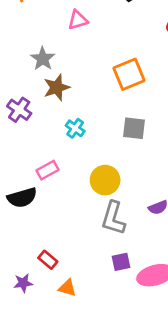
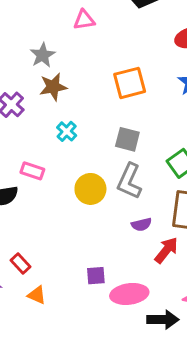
pink rectangle: (48, 170) -> (32, 171), turned 40
gray L-shape: (113, 218) -> (129, 181), moved

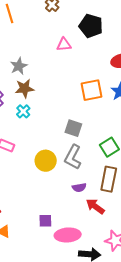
pink triangle: (84, 20) -> (64, 45), moved
orange square: (130, 83) -> (91, 90), moved
cyan cross: (67, 131) -> (23, 111), moved
red arrow: (166, 250) -> (95, 206), turned -96

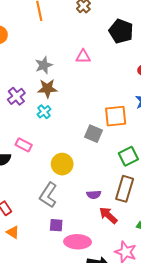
pink triangle: (64, 45) -> (83, 57), moved
orange square: (91, 90) -> (116, 116), moved
gray L-shape: (73, 157) -> (48, 195), moved

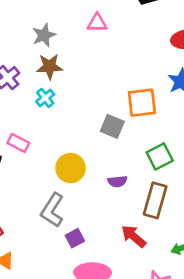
purple semicircle: (94, 195) -> (117, 181), moved
purple square: (56, 225) -> (75, 238), moved, turned -32

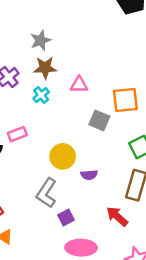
pink triangle: (97, 23) -> (79, 85), moved
pink rectangle: (18, 143) -> (17, 134), turned -48
purple semicircle: (117, 181) -> (89, 175), moved

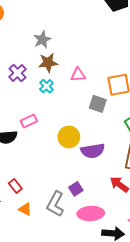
purple semicircle: (89, 175) -> (93, 151), size x1.6
gray L-shape: (46, 193) -> (55, 204), moved

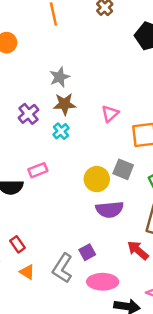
pink triangle: (78, 75) -> (110, 114), moved, turned -42
gray square: (98, 104) -> (123, 169), moved
yellow circle: (69, 137) -> (97, 179), moved

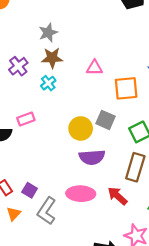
pink triangle: (110, 114) -> (94, 68), turned 42
purple square: (87, 252) -> (30, 190), moved, turned -32
orange triangle: (27, 272) -> (14, 214), turned 40
pink ellipse: (103, 282) -> (81, 194), moved

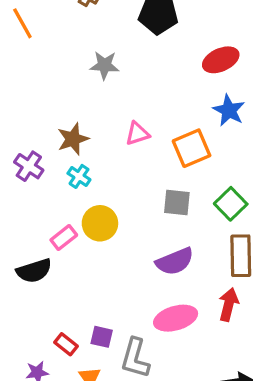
gray star: (48, 33) -> (104, 65), moved, turned -30
yellow circle: (81, 128) -> (100, 223), moved
red arrow: (117, 196) -> (229, 305), turned 80

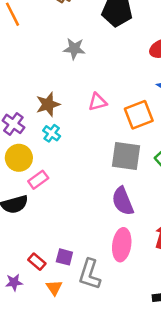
gray square: (177, 202) -> (126, 156), size x1.4
yellow circle: (100, 223) -> (19, 158), moved
purple semicircle: (175, 261) -> (123, 201), turned 88
pink ellipse: (176, 318) -> (122, 245), turned -68

